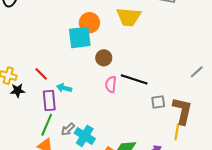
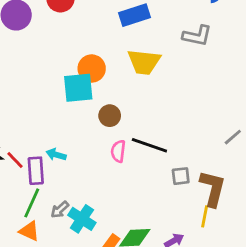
red line: (41, 74) -> (15, 160), moved

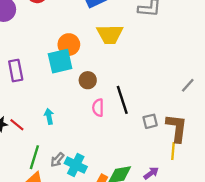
black line: (149, 145) -> (122, 100), turned 60
cyan arrow: (56, 155) -> (49, 116), turned 70
purple rectangle: (36, 171) -> (16, 71), moved

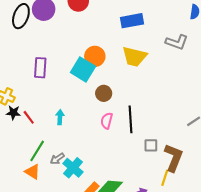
cyan square: (60, 61) -> (83, 69), turned 30

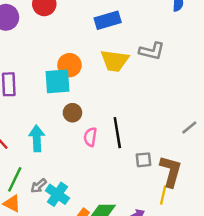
gray L-shape: (177, 42) -> (152, 51), moved
cyan square: (83, 69) -> (57, 81), turned -30
brown circle: (104, 93) -> (72, 113), moved
cyan arrow: (60, 117) -> (37, 138), size x1.5

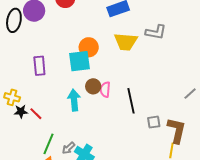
pink semicircle: (90, 137) -> (105, 89), moved
cyan arrow: (37, 138) -> (74, 100), moved

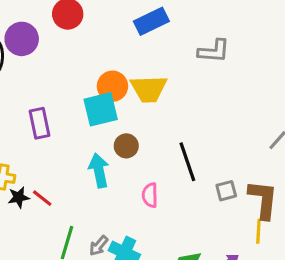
yellow trapezoid: (126, 42) -> (149, 89), moved
pink semicircle: (105, 89) -> (150, 195), moved

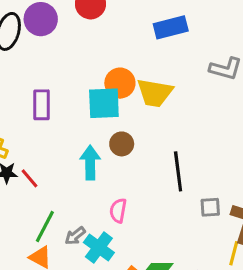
pink semicircle: (150, 195) -> (118, 211), moved

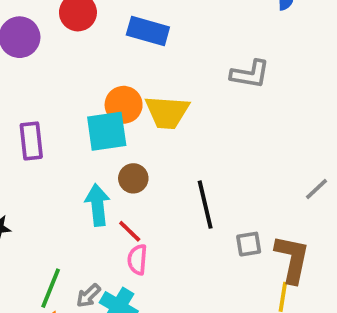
blue rectangle: (171, 27) -> (148, 31), moved, turned 36
red line: (29, 178) -> (130, 231), moved

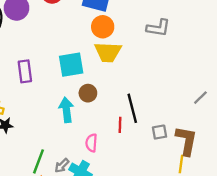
orange circle: (124, 105) -> (103, 27), moved
red line: (130, 231) -> (120, 125), moved, turned 49

